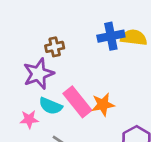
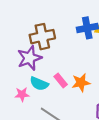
brown cross: (55, 47) -> (42, 37), size x1.6
pink rectangle: (77, 102) -> (61, 80), size x0.6

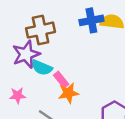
orange star: (81, 83) -> (68, 93), moved
cyan semicircle: (39, 84) -> (42, 68), moved

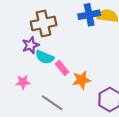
purple star: (26, 54) -> (30, 45), size x0.7
orange star: (68, 93) -> (82, 80), moved

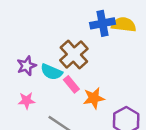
brown cross: (44, 23) -> (74, 55), moved, turned -30
purple star: (30, 45) -> (27, 66), moved

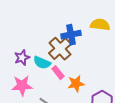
blue cross: (102, 23) -> (71, 35), moved
pink star: (27, 101) -> (22, 86), size x1.5

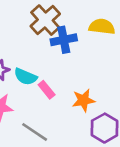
brown cross: (60, 49) -> (45, 20), moved
orange star: (76, 84) -> (83, 100), moved

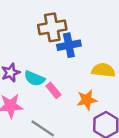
brown cross: (45, 20) -> (52, 27), turned 32
yellow semicircle: (102, 27) -> (103, 70), moved

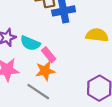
orange star: (87, 100) -> (45, 71), moved

